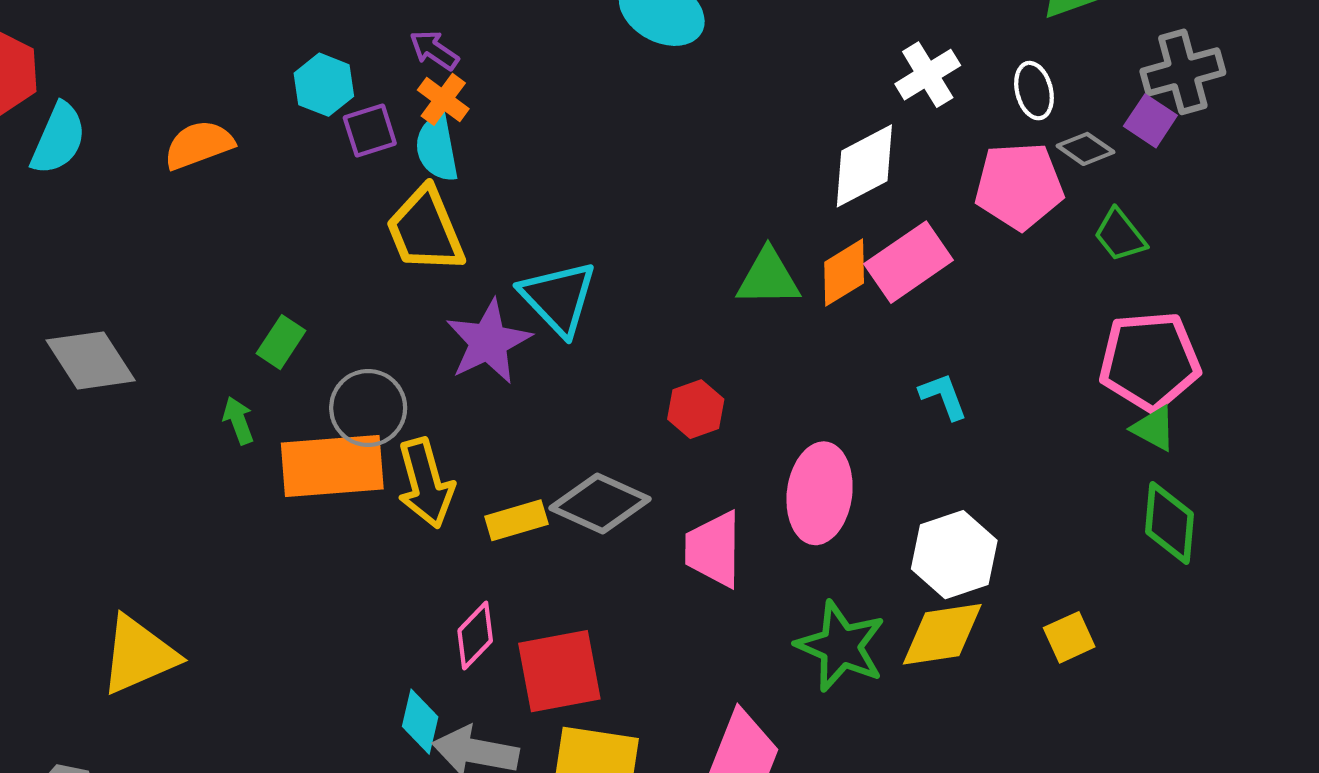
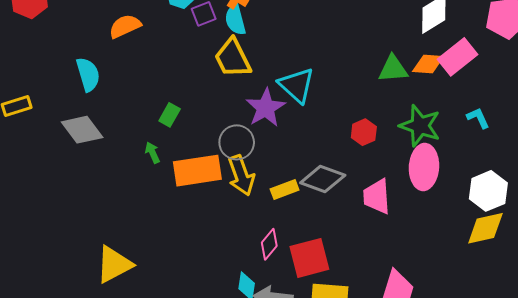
cyan semicircle: (58, 139) -> (88, 74), moved, turned -36
orange diamond: (844, 273) -> (428, 64), turned 40
gray circle: (368, 408) -> (237, 142), moved
green star: (841, 646) -> (420, 126), moved

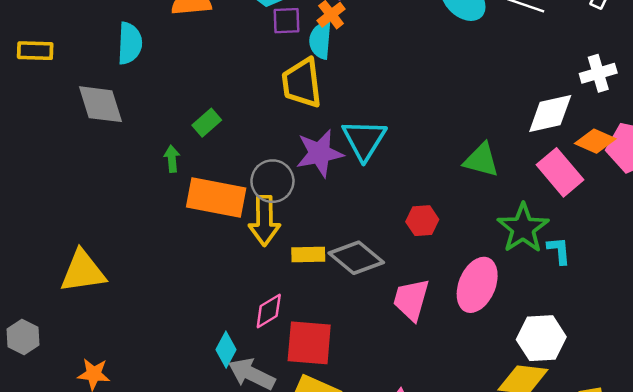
pink rectangle: (458, 57) -> (560, 172), turned 69
orange diamond: (428, 64) -> (595, 141), moved
green star: (420, 126) -> (523, 228), moved

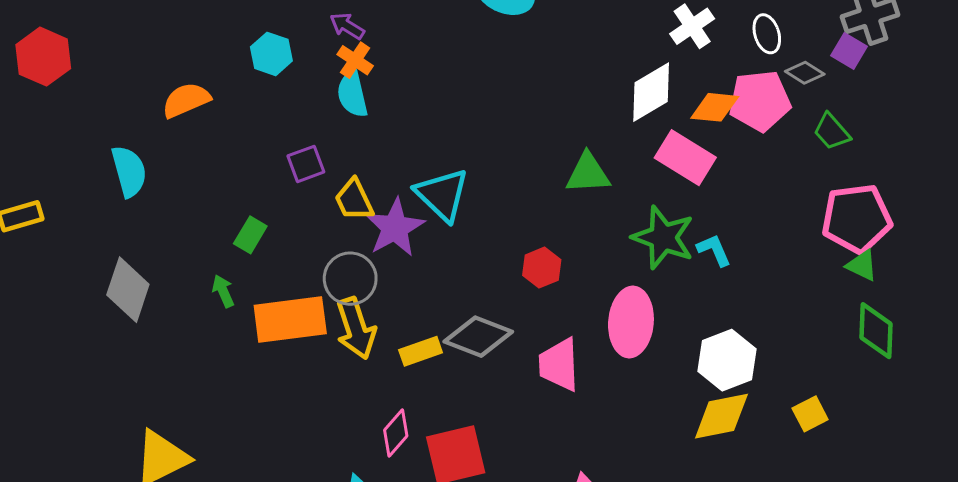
purple square: (287, 21) -> (306, 164), moved
yellow trapezoid: (302, 83) -> (354, 200), moved, size x0.7
gray diamond: (101, 104) -> (128, 290), moved, turned 54

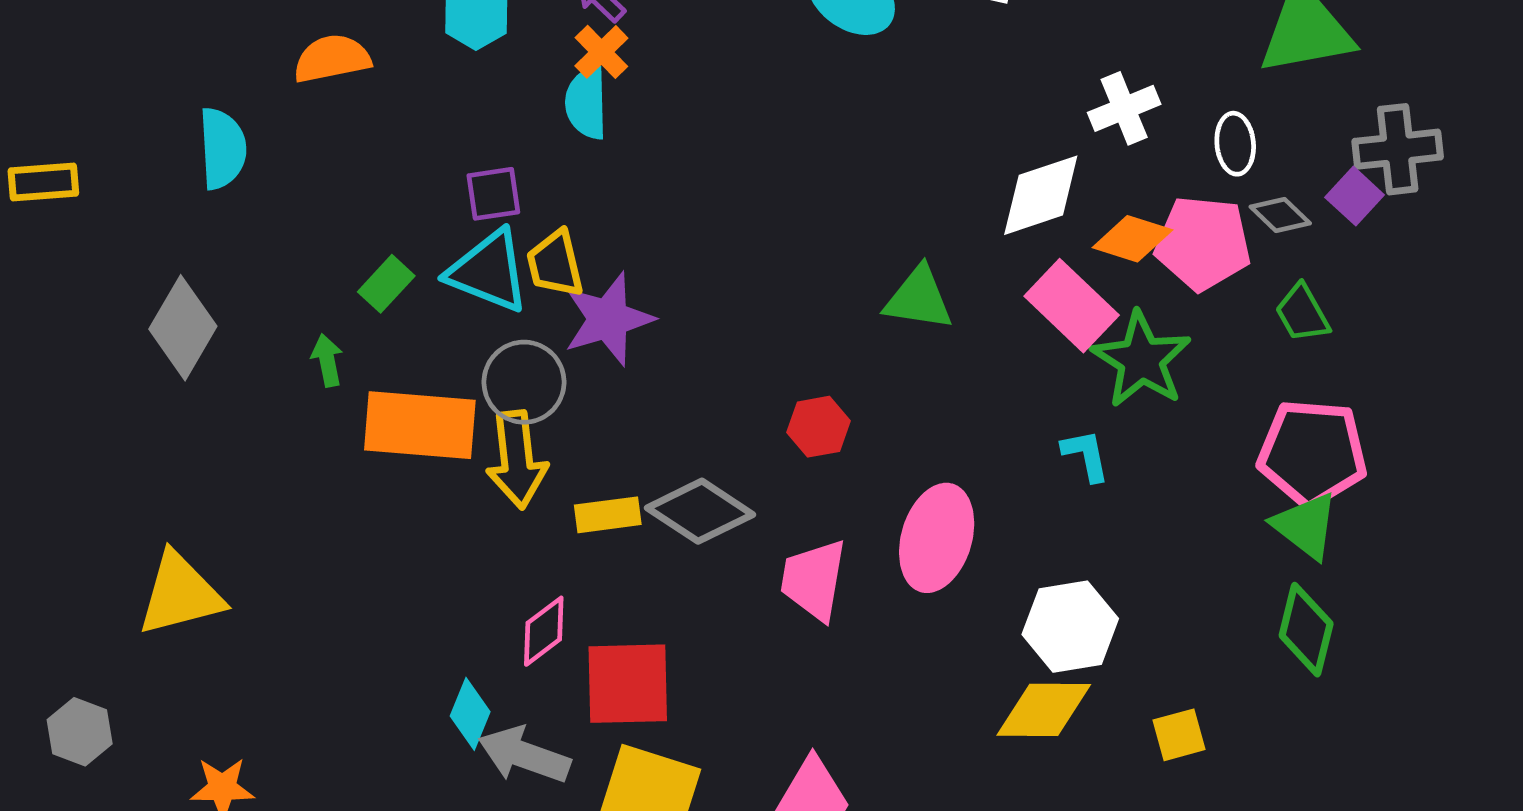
cyan triangle: (442, 195) -> (489, 271), moved, turned -34
green star: (663, 238) -> (1141, 360), moved
green triangle: (862, 265) -> (1306, 526), size x1.4

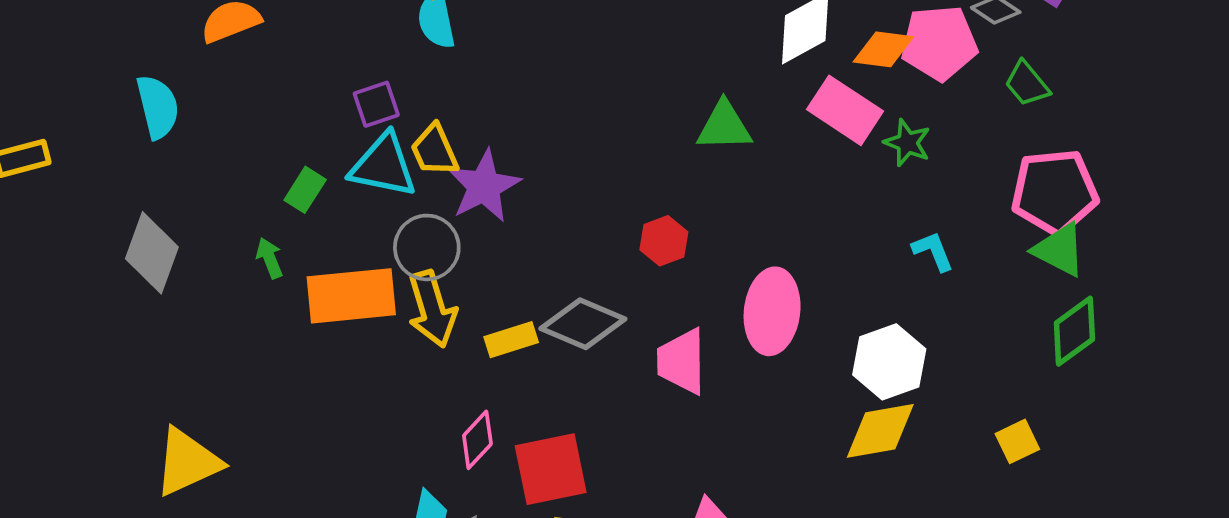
green star: (1141, 360) -> (907, 143), size x0.6
cyan L-shape: (1086, 455) -> (933, 251), moved
green diamond: (1306, 630) -> (1074, 331), turned 50
yellow square: (1179, 735) -> (1017, 441), moved

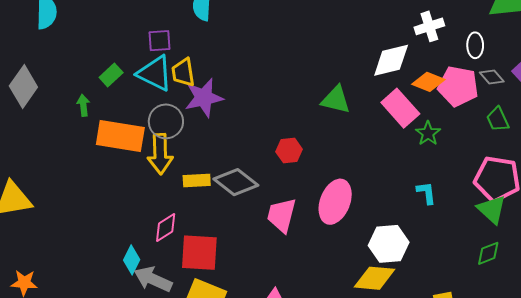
green diamond: (1074, 331) -> (488, 253), size x0.7

